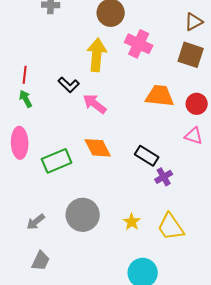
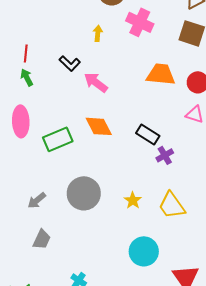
yellow arrow: (97, 55) -> (98, 33), size x0.5

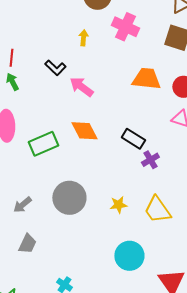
yellow star: (133, 200) -> (118, 205), turned 30

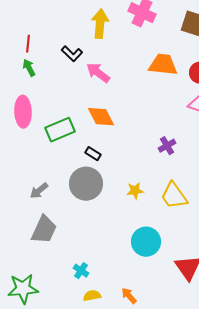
yellow arrow: (83, 38) -> (100, 24), size x1.8
black rectangle: (133, 139) -> (93, 154), moved, size x0.7
gray trapezoid: (27, 244) -> (44, 230), size x1.4

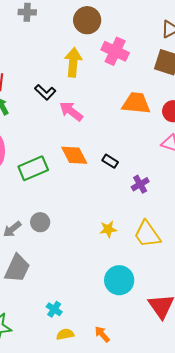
black rectangle: (93, 154) -> (110, 161), moved
gray circle: (86, 184) -> (40, 222), moved, size x0.6

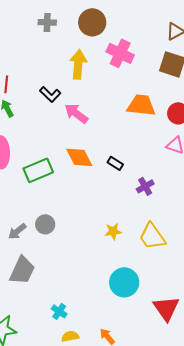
gray cross: (27, 12) -> (47, 22), moved

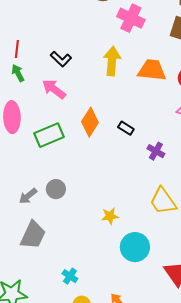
yellow arrow: (78, 64) -> (112, 61), moved
pink arrow: (76, 113) -> (54, 89), moved
orange diamond: (79, 157) -> (90, 122), turned 60
purple cross: (145, 186) -> (156, 151), turned -30
yellow star: (113, 231) -> (110, 216), moved

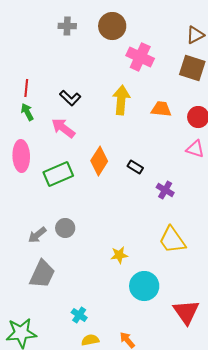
orange trapezoid: (152, 70) -> (161, 109), size x0.7

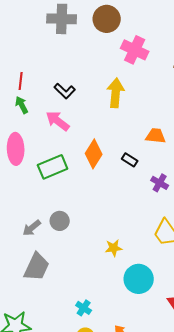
gray cross: (67, 26) -> (62, 19), size x1.6
orange trapezoid: (161, 109) -> (156, 136), moved
cyan cross: (79, 315) -> (84, 308), moved

